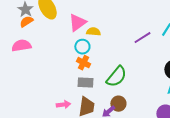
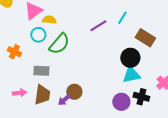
orange cross: (83, 63) -> (14, 52), moved
green semicircle: (116, 77) -> (59, 44), moved

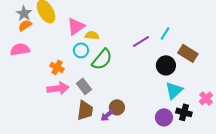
black circle: (130, 58) -> (166, 65), moved
gray rectangle: (41, 71) -> (84, 86), turned 49
cyan triangle: (131, 75) -> (174, 90), turned -30
pink arrow: (19, 93) -> (58, 88), moved, size x1.5

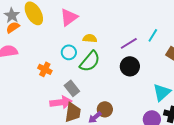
pink triangle: (76, 26) -> (69, 17), moved
yellow semicircle: (92, 35) -> (90, 38), moved
black circle: (166, 65) -> (130, 66), moved
pink arrow: (58, 88) -> (61, 102), moved

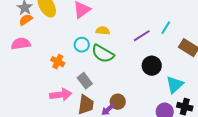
green semicircle: (90, 61) -> (103, 54), turned 80
black circle: (130, 66) -> (152, 66), moved
pink arrow: (61, 102) -> (61, 95), moved

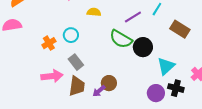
cyan circle: (82, 45) -> (71, 35), moved
green semicircle: (103, 54) -> (121, 39), moved
orange cross: (58, 62) -> (49, 43), turned 32

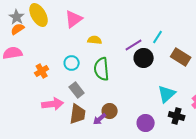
green semicircle: (121, 39) -> (102, 69), moved, turned 55
orange cross: (49, 43) -> (42, 71), moved
black circle: (143, 47) -> (144, 58), moved
purple circle: (156, 93) -> (146, 123), moved

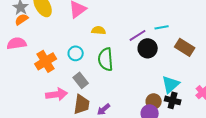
cyan line: (158, 37) -> (162, 27), turned 48
orange cross: (42, 71) -> (46, 61), size x1.5
brown circle: (110, 111) -> (154, 101), moved
black cross: (177, 116) -> (173, 100), moved

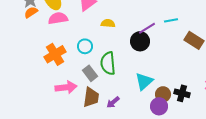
pink semicircle: (17, 43) -> (58, 18), moved
black circle: (148, 48) -> (140, 41), moved
green semicircle: (106, 59) -> (108, 63), moved
cyan triangle: (171, 84) -> (144, 81), moved

